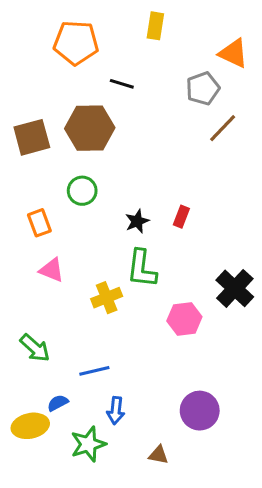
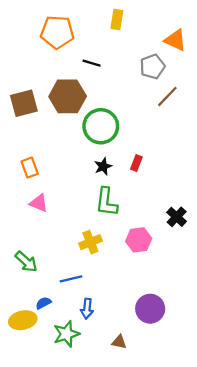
green circle: (82, 191) -> (101, 126), moved, size x1.6
black cross: (235, 288) -> (177, 217), size x0.7
yellow cross: (107, 298) -> (90, 242), moved

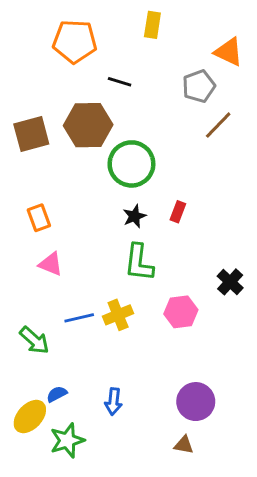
blue line: (71, 279) -> (79, 318), moved
yellow ellipse: (23, 320) -> (30, 416), turned -35
green star: (66, 334) -> (67, 440), moved
brown triangle: (119, 342) -> (184, 445), moved

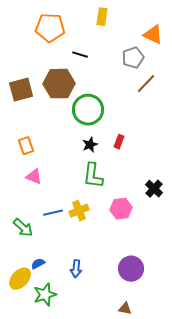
brown triangle: (184, 445) -> (125, 309), moved

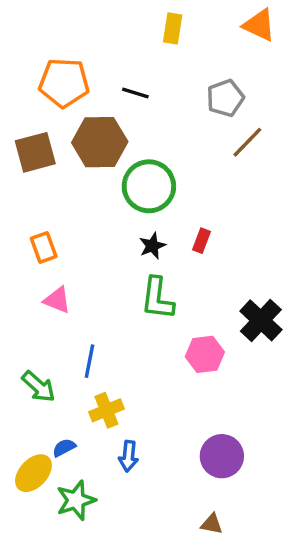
orange pentagon: (50, 28) -> (64, 83), moved
orange triangle: (153, 35) -> (259, 25), moved
black cross: (154, 189) -> (261, 320), size x1.4
yellow cross: (79, 211) -> (106, 410), moved
blue line: (53, 213) -> (89, 361), turned -66

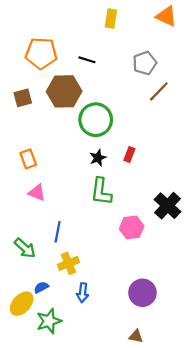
brown square: (35, 152) -> (23, 98), size x0.7

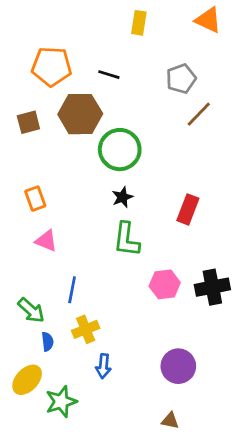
red rectangle: (129, 155) -> (188, 209), moved, size x1.5
black cross: (168, 206) -> (212, 287), moved, turned 36
blue semicircle: (41, 287) -> (48, 342), moved, turned 112

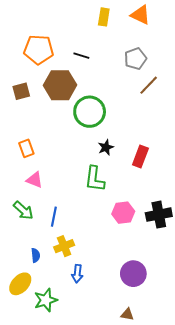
orange triangle: (208, 20) -> (140, 15), moved
black star: (122, 197) -> (106, 147), moved
green arrow: (31, 310) -> (23, 210), moved

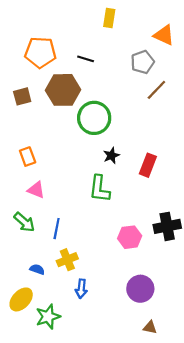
orange triangle: (140, 15) -> (164, 35), moved
pink hexagon: (123, 213) -> (130, 237), moved
blue semicircle: (36, 255) -> (37, 269), turned -64
brown triangle: (127, 314) -> (150, 327), moved

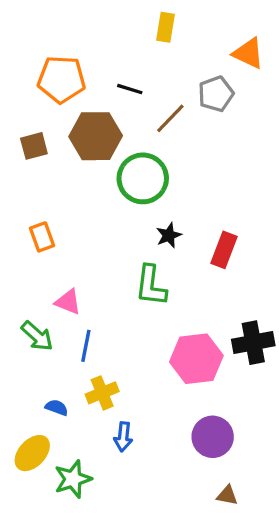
brown line: (156, 90) -> (170, 118), moved
pink triangle: (36, 190) -> (68, 302), moved
pink hexagon: (130, 237) -> (196, 359), size x1.4

